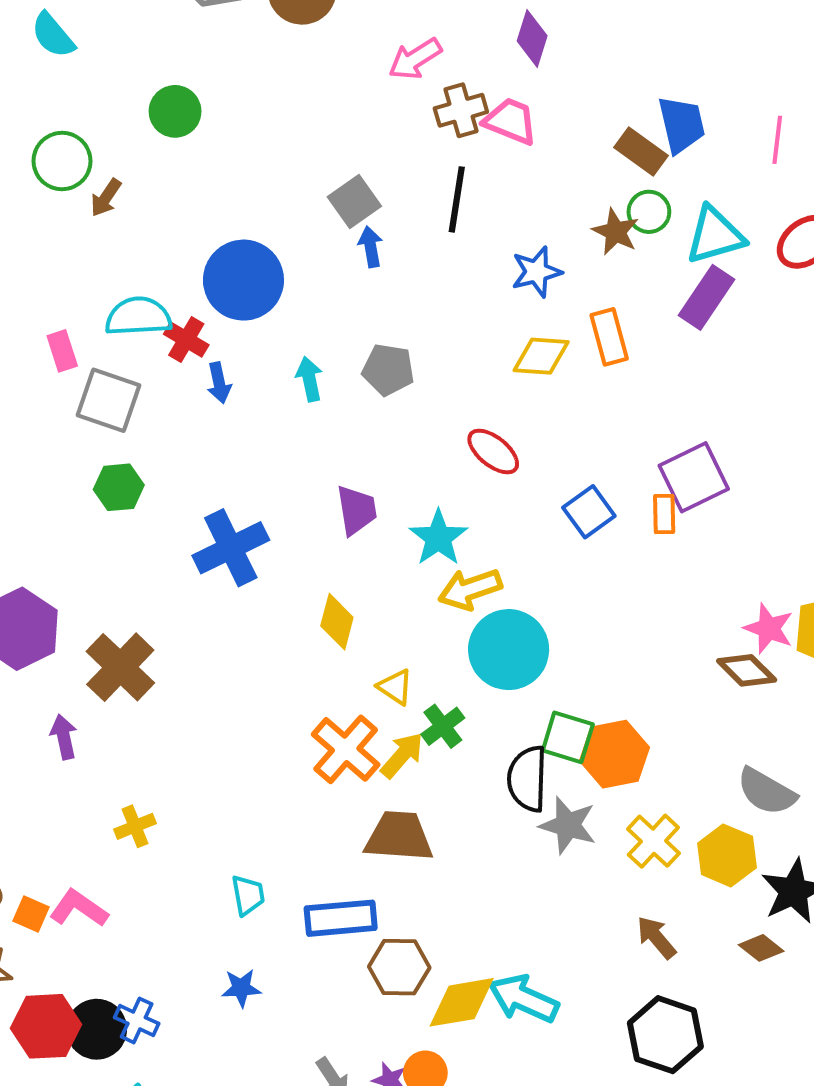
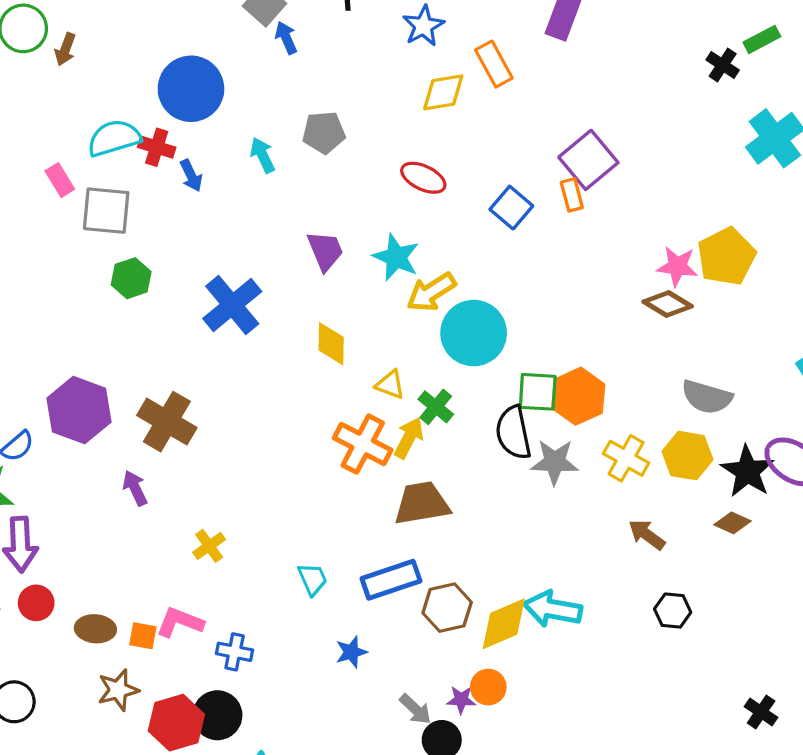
blue star: (241, 988) -> (351, 652), moved
blue cross: (137, 1020) -> (235, 652), moved
black hexagon: (665, 1035) -> (673, 611), size x0.6

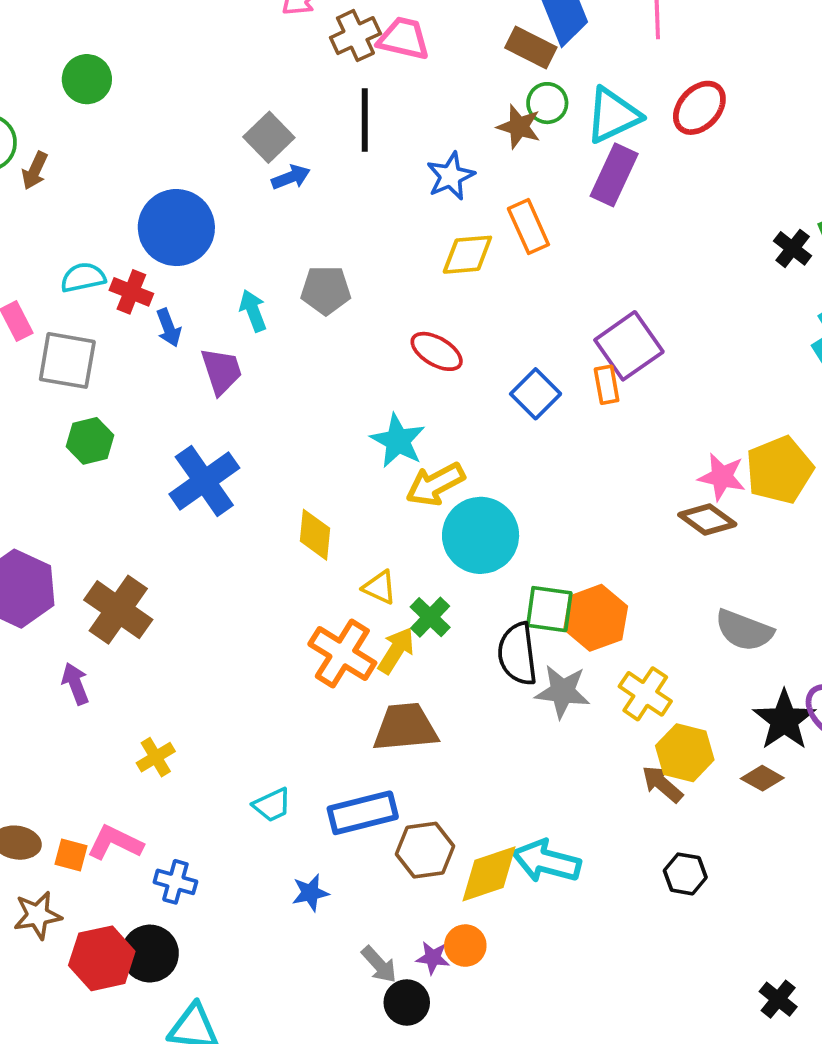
blue arrow: (286, 38) -> (291, 177), turned 88
cyan semicircle: (114, 138) -> (83, 277), size x0.7
purple trapezoid: (325, 251) -> (221, 371), moved
yellow hexagon: (688, 456) -> (685, 753), moved
cyan trapezoid: (312, 579) -> (272, 805), turned 84

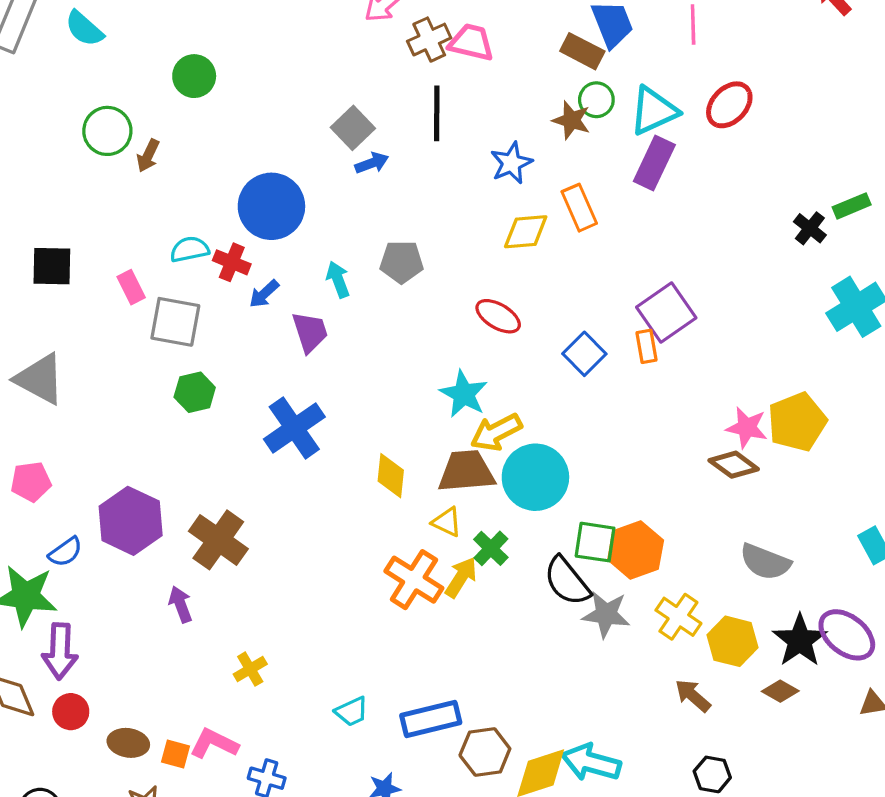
blue arrow: (169, 328) -> (264, 294), turned 68
black semicircle: (517, 654) -> (567, 581), turned -32
brown trapezoid: (405, 727) -> (466, 471), moved
yellow hexagon: (685, 753) -> (733, 641), moved

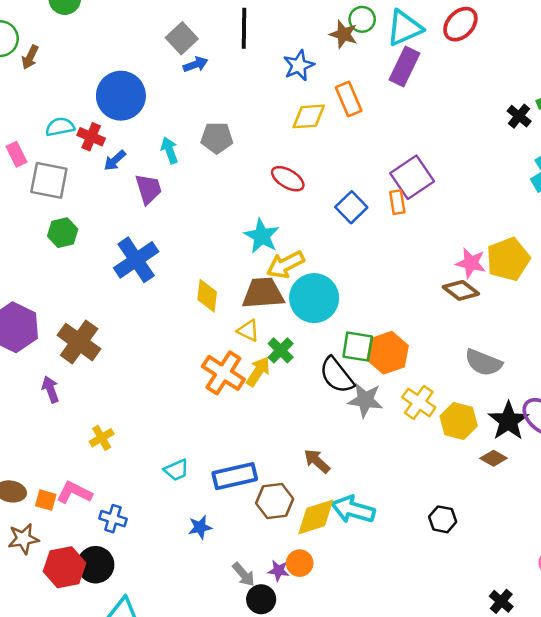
brown arrow: (693, 696) -> (317, 461), moved

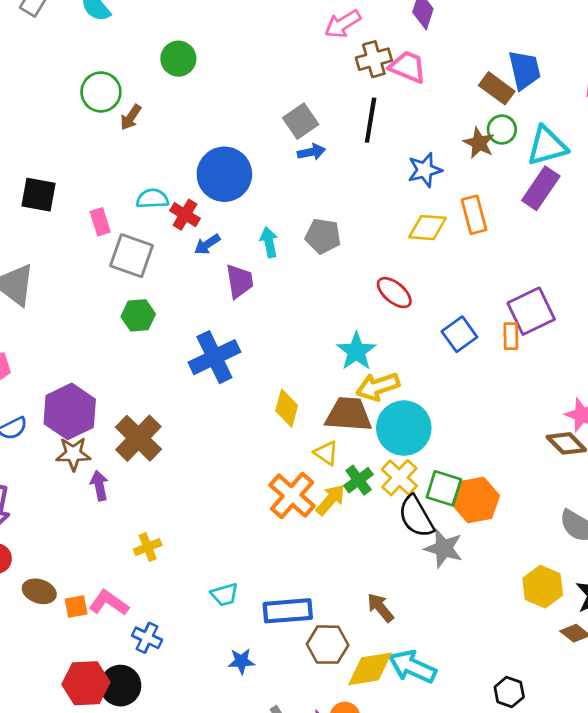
yellow cross: (419, 402) -> (399, 478), moved
orange square: (46, 500) -> (76, 606), turned -35
brown star: (23, 539) -> (73, 454), moved

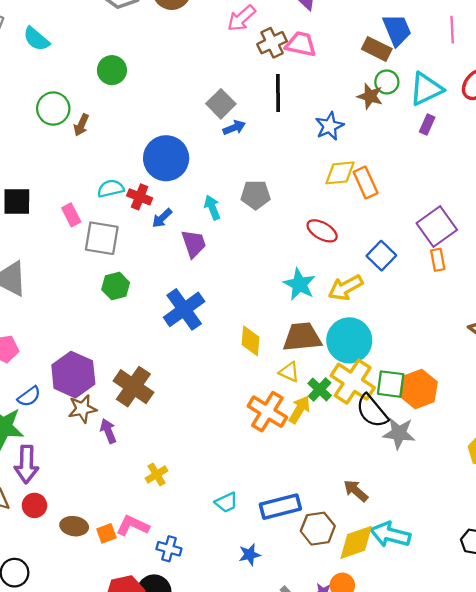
purple rectangle: (541, 188) -> (427, 125), size x0.6
orange rectangle: (474, 215) -> (366, 183), moved
orange rectangle: (511, 336) -> (438, 260), moved
yellow arrow: (378, 387) -> (345, 288), moved
yellow cross: (399, 478) -> (353, 382), size x1.4

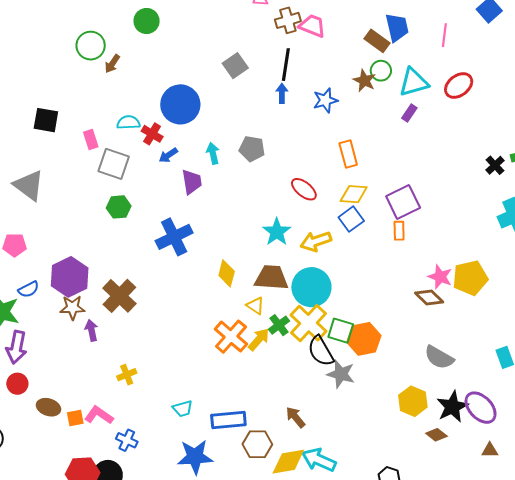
blue arrow: (234, 128) -> (282, 93), moved, turned -78
yellow diamond: (340, 173) -> (354, 194), moved
blue star: (250, 555) -> (195, 457), size x1.8

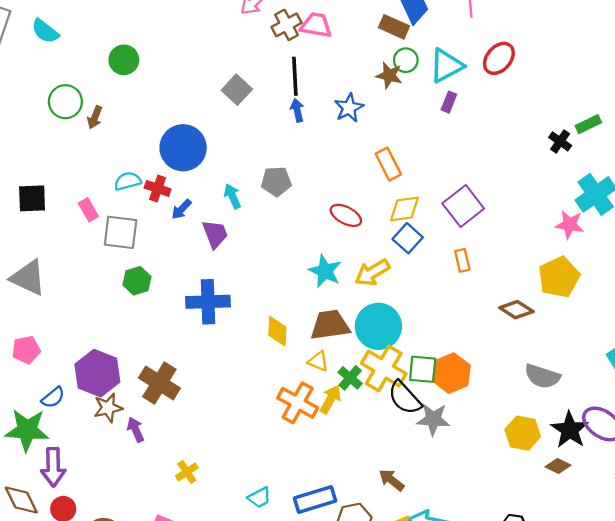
orange rectangle: (399, 231) -> (462, 260), moved
blue cross: (174, 237) -> (208, 302), turned 36
pink star: (440, 277) -> (569, 225), moved

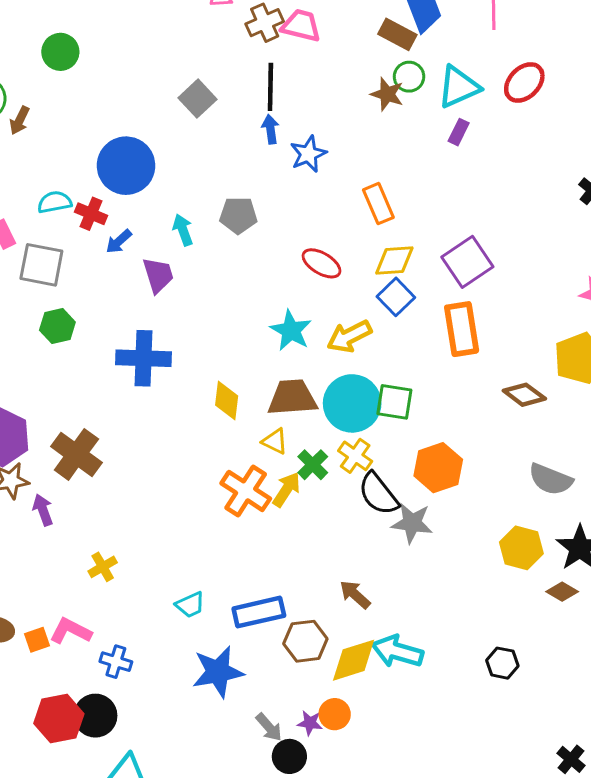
blue star: (349, 108) -> (308, 154), moved
orange rectangle: (462, 260) -> (462, 329), size x1.8
yellow cross: (384, 368) -> (355, 456), size x0.6
green square: (423, 369) -> (394, 402), moved

